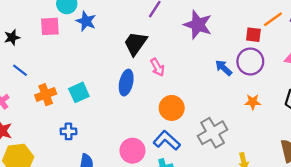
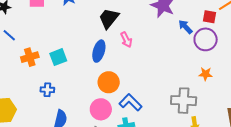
blue arrow: (224, 68) -> (185, 27), moved
orange circle: (172, 108) -> (109, 82), moved
gray cross: (213, 133) -> (184, 101), moved, turned 30

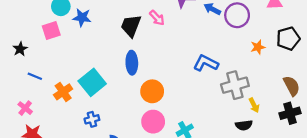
pink arrow: (126, 40) -> (157, 18), moved
cyan square: (58, 57) -> (92, 82), size x1.4
orange star: (206, 74) -> (258, 47), moved
blue L-shape: (130, 102) -> (206, 63), moved

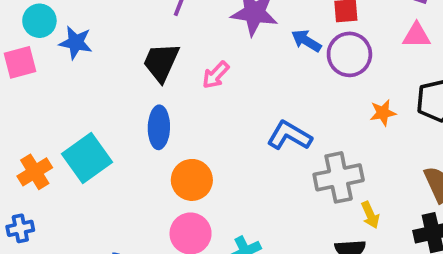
pink arrow: (157, 18) -> (216, 75), moved, turned 84
blue cross: (92, 119) -> (20, 228), moved

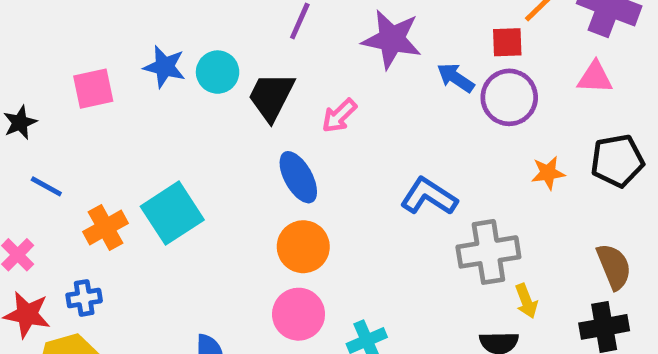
cyan circle: (39, 21) -> (218, 72), moved
blue ellipse: (159, 127) -> (298, 177), moved, turned -33

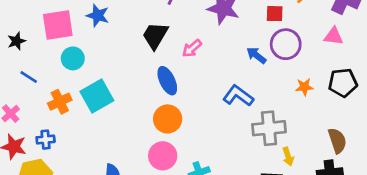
red square: (507, 42) -> (275, 14), moved
cyan circle: (218, 72) -> (73, 58), moved
blue arrow: (456, 78) -> (256, 55), moved
pink square: (93, 89) -> (58, 25), size x1.4

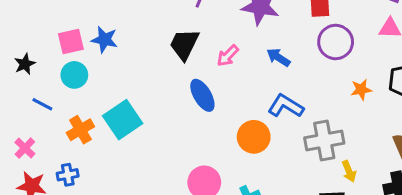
blue star: (98, 15) -> (104, 40), moved
pink square: (58, 25) -> (71, 41), size x0.7
blue arrow: (256, 55) -> (278, 57), moved
cyan circle: (73, 58) -> (74, 75), moved
orange circle: (168, 119) -> (254, 137), moved

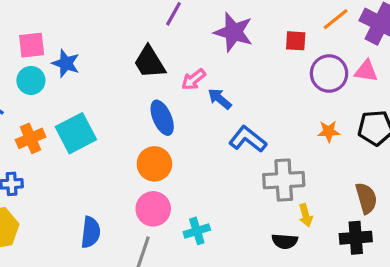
blue star: (104, 40) -> (66, 63), moved
purple circle: (336, 42) -> (329, 74), moved
black trapezoid: (184, 44) -> (150, 62), turned -64
blue arrow: (278, 57) -> (220, 99), moved
orange circle: (254, 137) -> (154, 164), moved

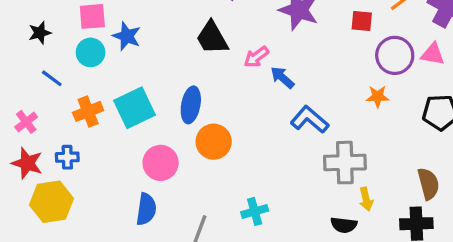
blue ellipse: (162, 118) -> (191, 105), moved, turned 32
orange star: (329, 131) -> (378, 97), moved
pink circle: (153, 209) -> (161, 163), moved

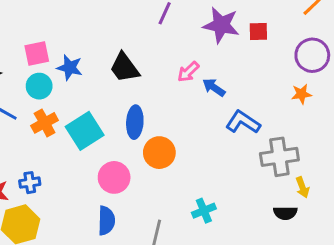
red square: (362, 21) -> (258, 31), moved
black trapezoid: (212, 38) -> (125, 68), moved
orange cross: (88, 111) -> (45, 123), moved

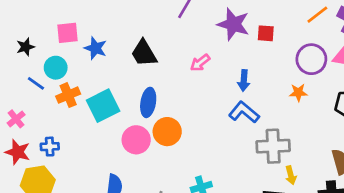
cyan circle: (39, 86) -> (56, 68), moved
blue arrow: (214, 87) -> (244, 81), moved, turned -126
pink circle: (114, 177) -> (136, 140), moved

